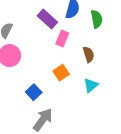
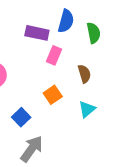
purple rectangle: (47, 19) -> (37, 33), turned -30

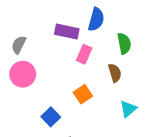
green semicircle: (94, 33) -> (124, 43), moved
cyan triangle: (87, 109) -> (128, 109), moved

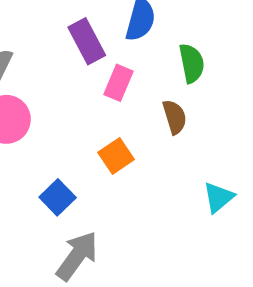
purple rectangle: (67, 31) -> (87, 41), turned 50
cyan triangle: (128, 109) -> (218, 197), moved

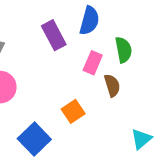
pink rectangle: (118, 83) -> (93, 63), moved
blue square: (58, 197) -> (34, 139), size x1.4

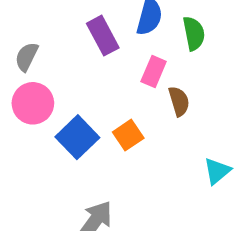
green semicircle: (123, 50) -> (194, 33), moved
blue square: (34, 139) -> (77, 137), moved

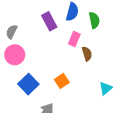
orange square: (128, 135) -> (62, 81), moved
blue square: (77, 137) -> (28, 84), moved

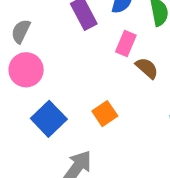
brown semicircle: (87, 54) -> (147, 68), turned -32

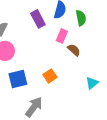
blue square: (49, 119) -> (18, 79), turned 30

